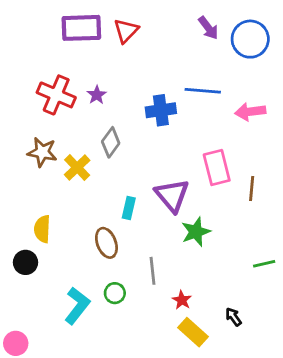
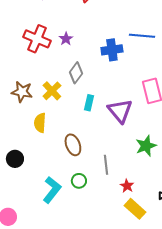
brown star: (42, 152) -> (22, 92), moved
cyan rectangle: (129, 208) -> (89, 103), moved
yellow semicircle: (42, 229) -> (40, 123), moved
green star: (196, 232) -> (146, 146), moved

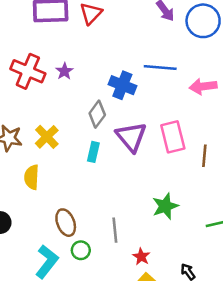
blue cross: (112, 50) -> (122, 85), turned 30
gray diamond: (76, 73) -> (97, 114), moved
purple triangle: (120, 111) -> (131, 137), moved
brown ellipse: (73, 145) -> (66, 223), moved

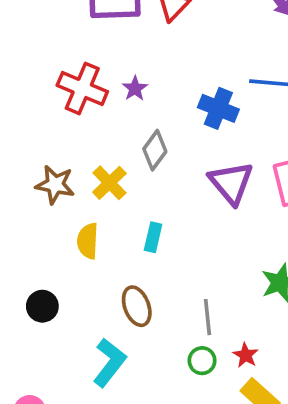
gray diamond: (97, 114) -> (155, 150), moved
cyan rectangle: (93, 152) -> (153, 237), moved
green circle: (81, 250) -> (202, 361), moved

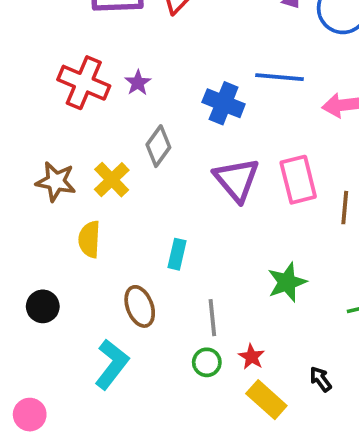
cyan rectangle: (153, 237) -> (177, 254), moved

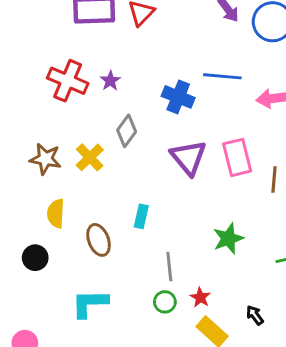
yellow semicircle: (89, 239) -> (56, 213), moved
brown ellipse: (140, 306) -> (99, 240), moved
cyan L-shape: (112, 364) -> (90, 303), turned -129

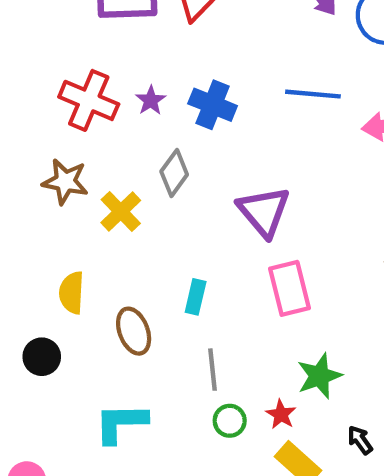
blue cross: (178, 97) -> (213, 105), moved
pink rectangle: (237, 157) -> (289, 288), moved
brown star: (45, 159) -> (65, 182), moved
green star: (228, 238) -> (319, 376), moved
gray line: (169, 267) -> (213, 370), moved

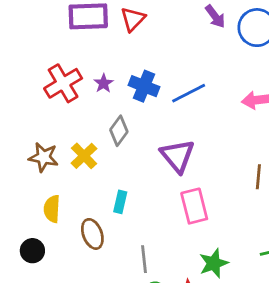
blue line: (313, 94) -> (189, 93), moved, turned -32
red cross: (89, 100) -> (63, 83), turned 36
brown star: (65, 182) -> (44, 157), moved
cyan rectangle: (196, 297) -> (120, 202), moved

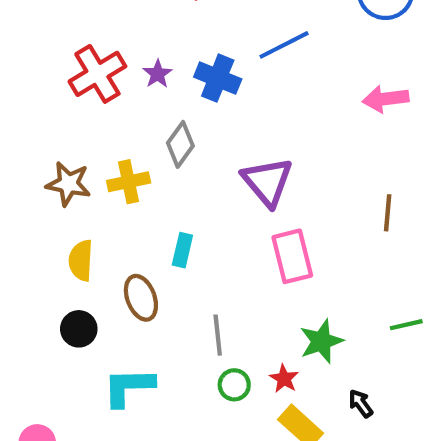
blue line: (189, 93) -> (284, 45), moved
yellow cross: (84, 156) -> (129, 182), turned 32
black circle: (32, 251) -> (79, 329), moved

